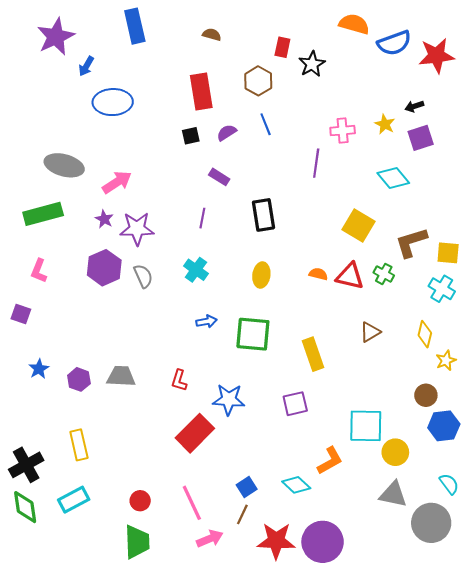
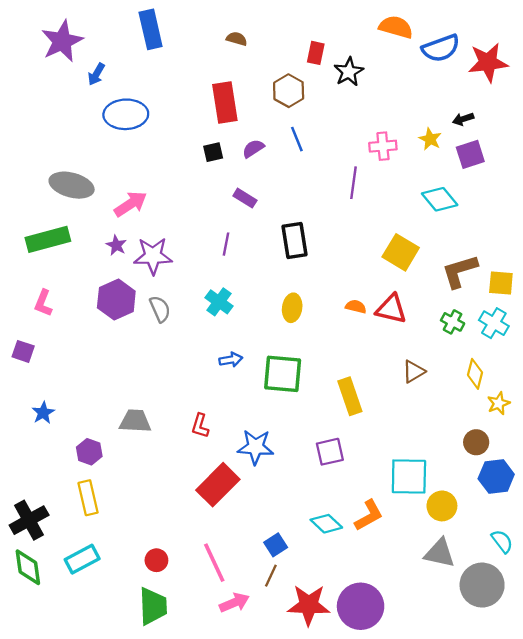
green cross: (384, 274) -> (453, 322), moved
purple hexagon: (79, 379) -> (89, 452), moved
cyan diamond: (296, 485) -> (326, 524), moved

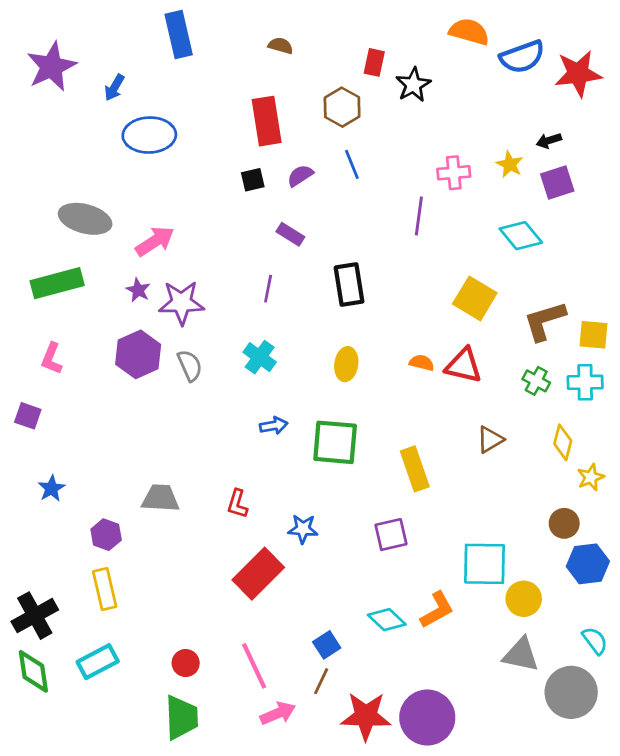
purple star: (62, 41) -> (52, 67), moved
cyan cross: (494, 323) -> (585, 382), turned -32
blue star: (256, 447) -> (303, 529), size x0.7

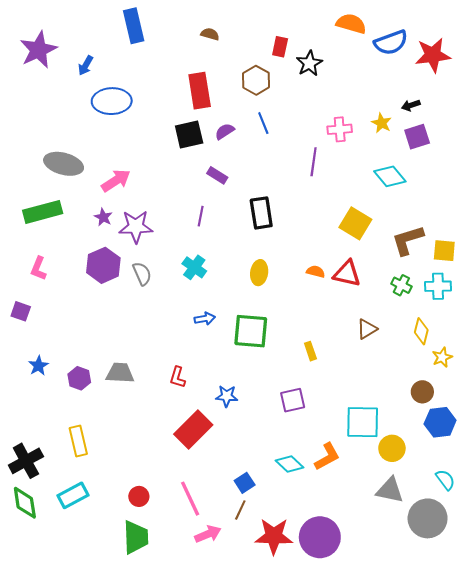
black square: (253, 180) -> (189, 135), size x1.6
yellow rectangle: (415, 469) -> (310, 351), size x0.6
purple hexagon: (106, 535) -> (79, 378), moved

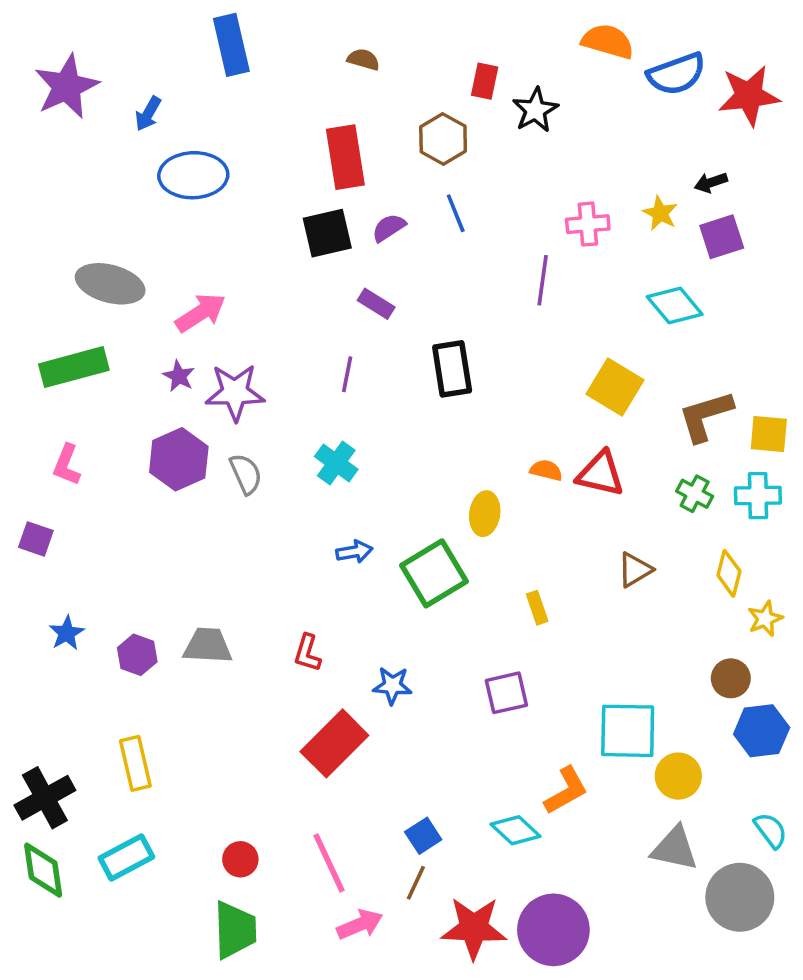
yellow ellipse: (259, 273) -> (485, 514), moved
green square: (251, 331) -> (434, 573), turned -36
cyan diamond: (289, 464) -> (515, 830), moved

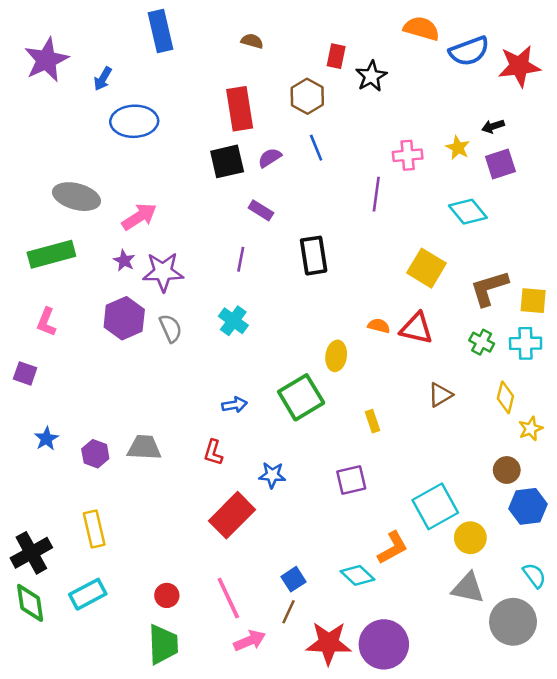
blue arrow: (354, 552) -> (235, 405), moved
cyan square: (628, 731) -> (435, 506), turned -30

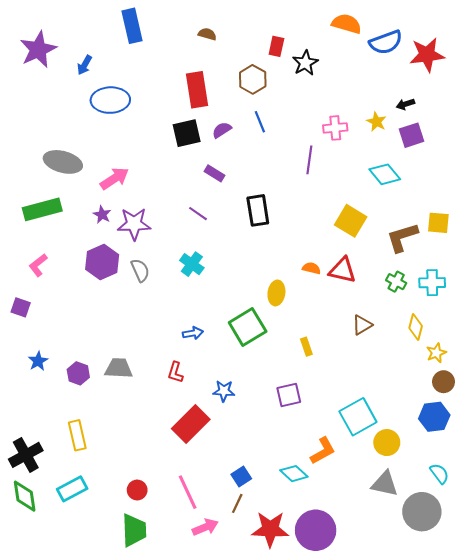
purple line: (241, 259) -> (198, 214), turned -66
yellow square: (533, 301) -> (438, 223), moved
pink L-shape: (46, 322) -> (38, 265), turned 30
brown circle: (507, 470) -> (444, 382), moved

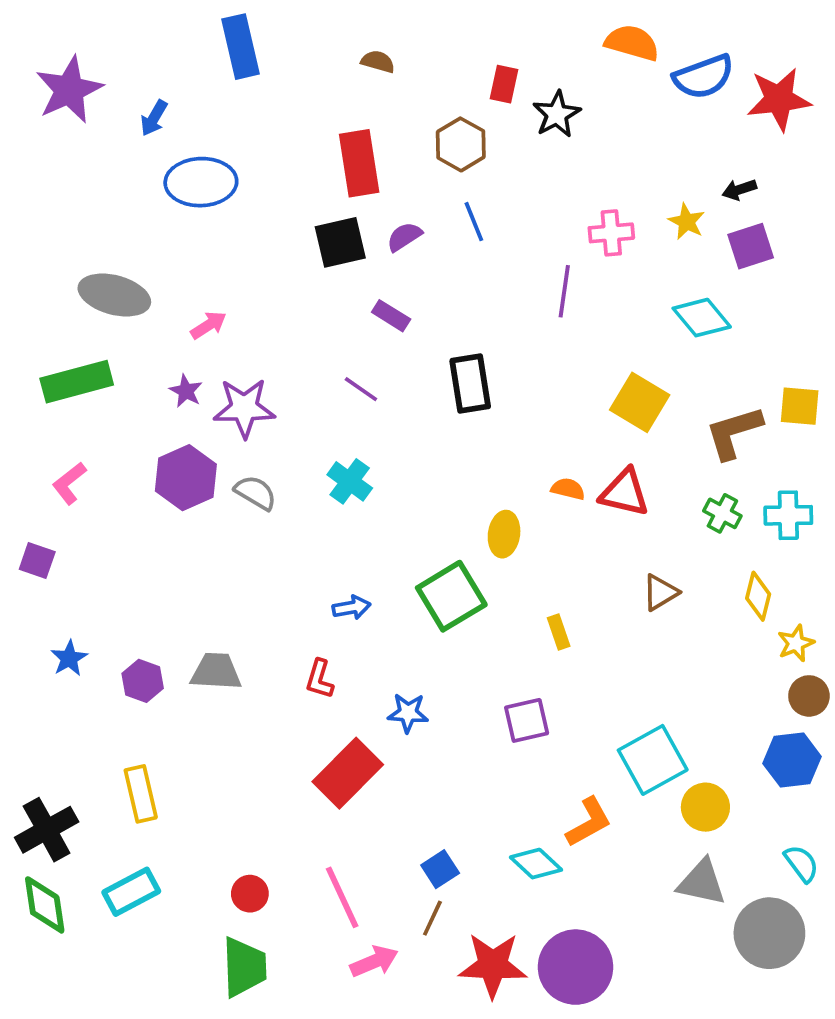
pink arrow: (114, 178) -> (208, 325), size x0.7
gray semicircle: (140, 270) -> (256, 493), turned -35

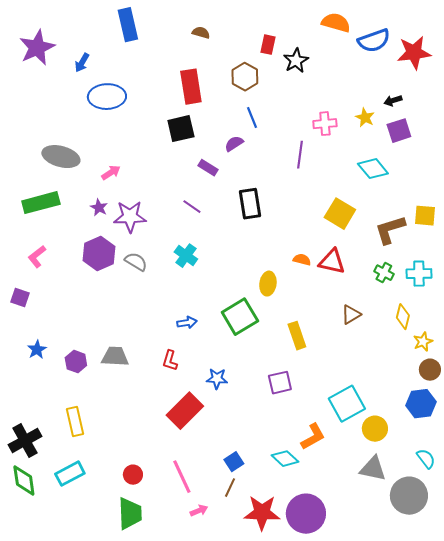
purple semicircle: (404, 237) -> (234, 144), moved
yellow rectangle: (559, 632) -> (297, 336), size x1.5
pink arrow: (374, 961) -> (199, 511), size x0.7

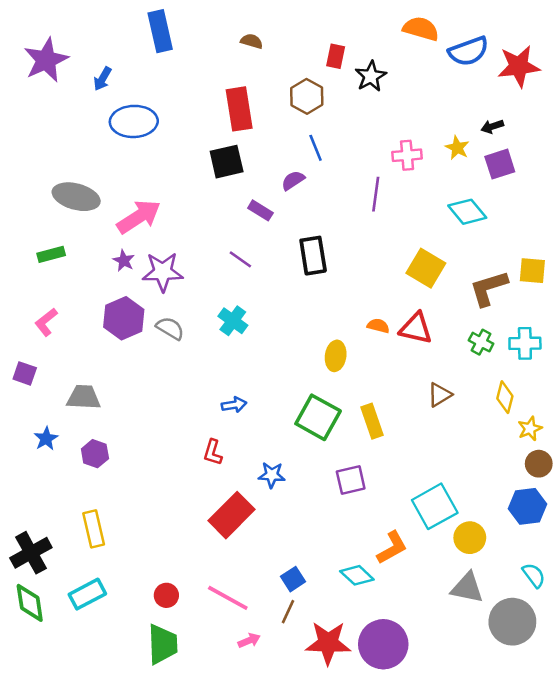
pink arrow: (111, 173) -> (139, 217), size x1.8
green rectangle: (41, 203) -> (51, 254), size x0.6
green square: (240, 317) -> (318, 417), moved, turned -30
gray trapezoid: (115, 357) -> (84, 397), moved
pink line: (182, 477) -> (228, 598), turned -36

